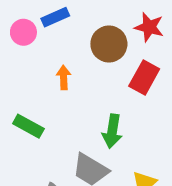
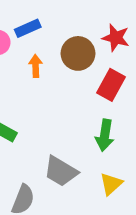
orange arrow: (64, 78) -> (36, 66), moved
green arrow: (112, 131) -> (105, 135), moved

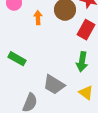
yellow triangle: (111, 184) -> (86, 93), turned -42

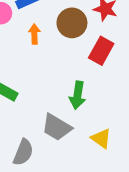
green arrow: (82, 62) -> (78, 95), moved

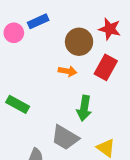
orange arrow: (34, 34) -> (68, 71), moved, turned 102

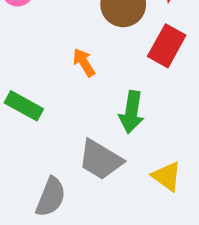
orange arrow: (68, 71) -> (84, 62), moved, turned -132

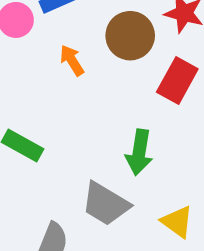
orange arrow: (84, 62) -> (72, 60), moved

